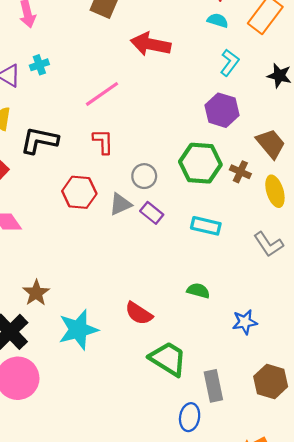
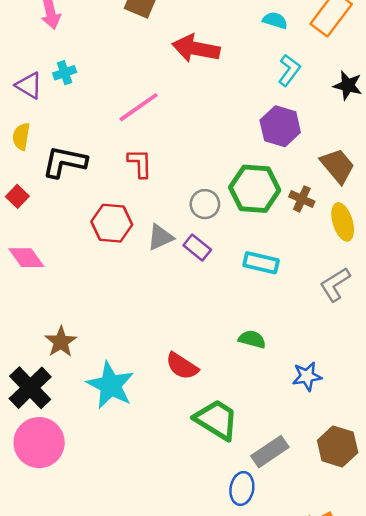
gray circle: (144, 176) -> (205, 204), moved
gray L-shape: (268, 244) -> (335, 284), turned 92
cyan star: (78, 330) -> (111, 385), turned -30
gray rectangle: (213, 386) -> (270, 452), turned 68

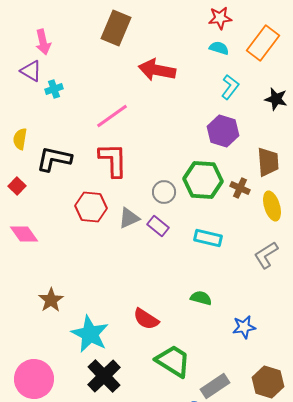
purple triangle: (29, 85) -> (31, 71), moved
red L-shape: (140, 163) -> (113, 160), size x1.5
brown trapezoid: (338, 166) -> (268, 162), turned 36
black cross: (30, 388) -> (104, 376), moved

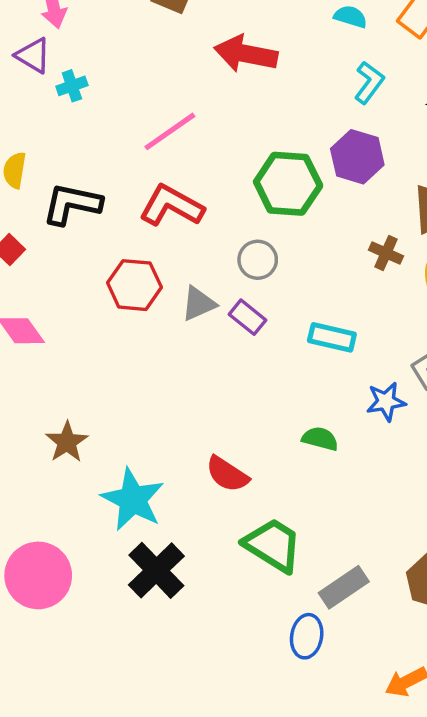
red L-shape: (113, 160) -> (172, 206), turned -60
green hexagon: (203, 180) -> (288, 184), moved
blue star: (244, 327) -> (386, 402), moved

